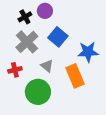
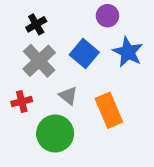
purple circle: (45, 11) -> (107, 16), moved
blue star: (88, 52) -> (128, 52), moved, turned 30

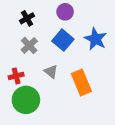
purple circle: (107, 16) -> (65, 12), moved
gray cross: (39, 61) -> (29, 46), size x0.7
green circle: (55, 133) -> (26, 100), moved

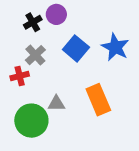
purple circle: (65, 12) -> (56, 14), moved
gray triangle: (51, 72) -> (56, 103), moved, turned -40
red cross: (16, 76) -> (20, 76), moved

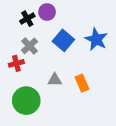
orange rectangle: (98, 100) -> (82, 83), size x0.7
gray triangle: (56, 103) -> (55, 80), moved

